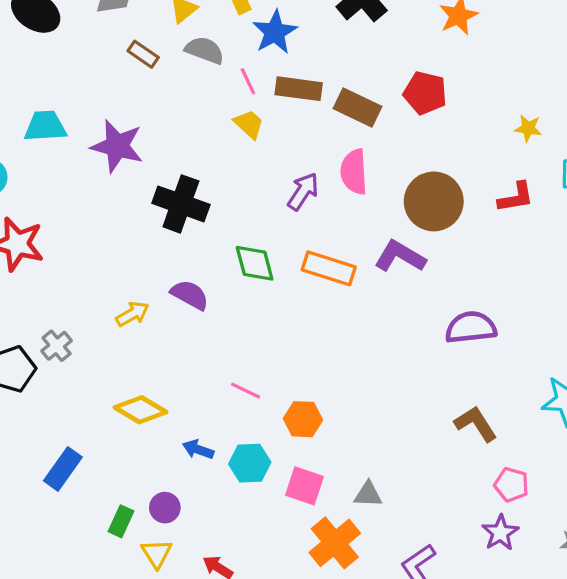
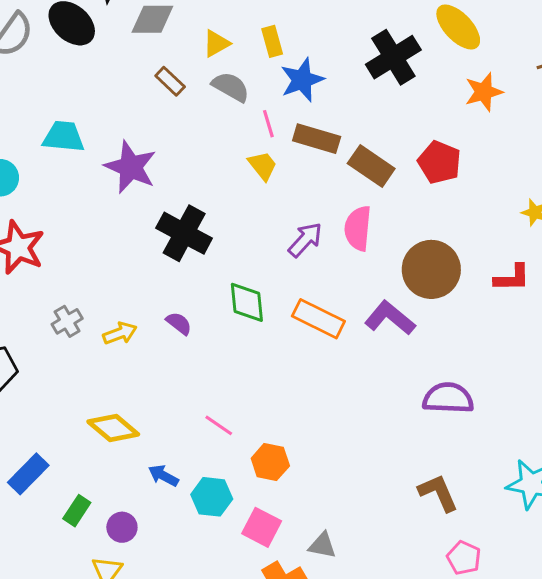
purple semicircle: (190, 295) -> (179, 323), size x0.7
gray cross: (57, 346) -> (67, 321), moved
green rectangle: (121, 521) -> (77, 511), moved

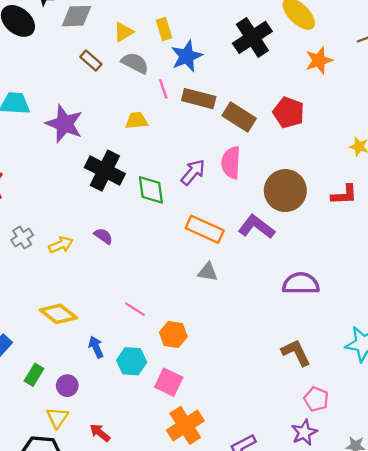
yellow trapezoid: (263, 166) -> (136, 121), moved, turned -55
green diamond: (247, 302) -> (151, 190), moved
blue arrow: (163, 476) -> (96, 347), turned 40
gray triangle: (322, 545) -> (208, 272), moved

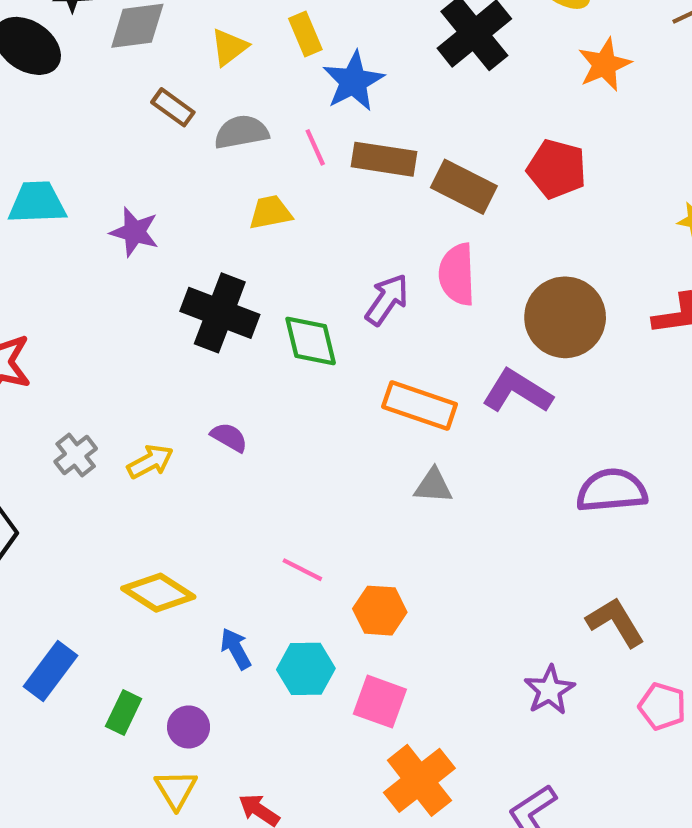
gray semicircle: (135, 63) -> (241, 132), moved, turned -32
purple star: (64, 124) -> (135, 232), size x0.7
purple star: (304, 432) -> (549, 690), moved

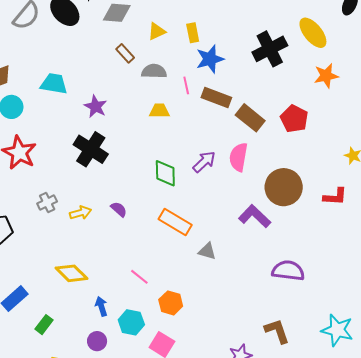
black cross: (220, 313) -> (91, 149), moved
orange rectangle: (420, 405) -> (175, 222), moved
purple circle: (189, 727) -> (97, 341), moved

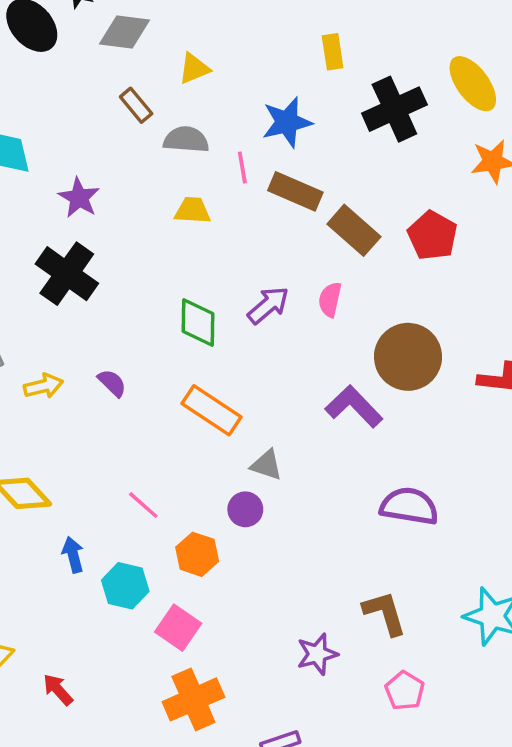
yellow rectangle: (193, 33) -> (333, 52), moved
pink semicircle: (239, 157) -> (330, 300), size x0.7
purple circle: (97, 341) -> (245, 509), moved

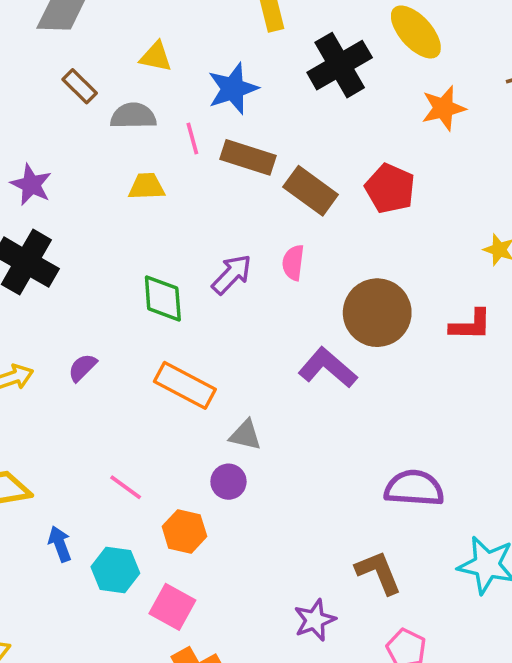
yellow triangle: (194, 69) -> (156, 57), moved, turned 40
purple semicircle: (112, 383) -> (82, 368), turned -84
purple semicircle: (409, 506) -> (414, 488), moved

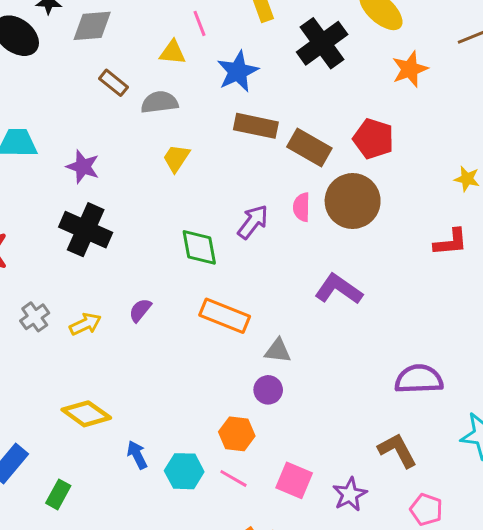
pink line: (192, 138) -> (199, 23), moved
yellow trapezoid: (147, 186) -> (176, 158), turned -48
brown circle: (377, 313) -> (353, 201), moved
pink line: (126, 487) -> (233, 478), moved
pink square: (172, 607) -> (294, 480), moved

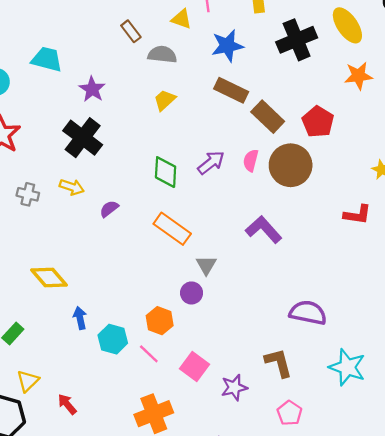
gray cross: (35, 317) -> (28, 194), turned 35
yellow arrow: (85, 324) -> (72, 187), moved, turned 30
gray triangle: (278, 351) -> (206, 265), turned 40

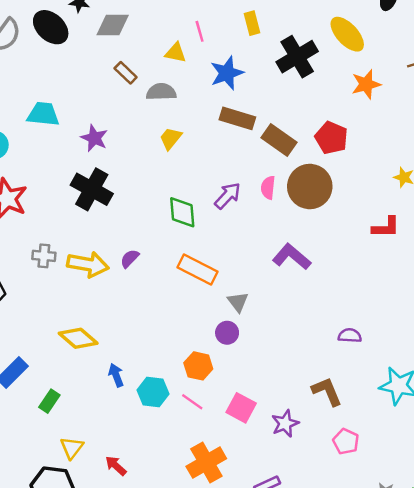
yellow arrow: (72, 187) -> (88, 264), moved, size x1.6
purple semicircle: (308, 313) -> (350, 336), size x0.6

